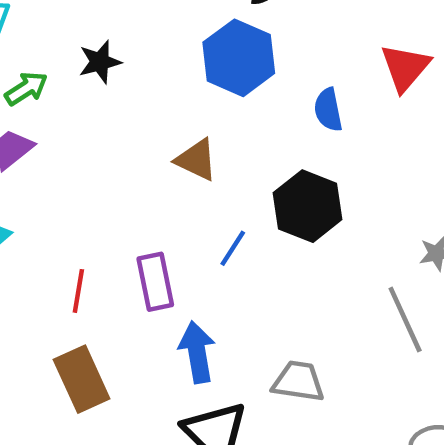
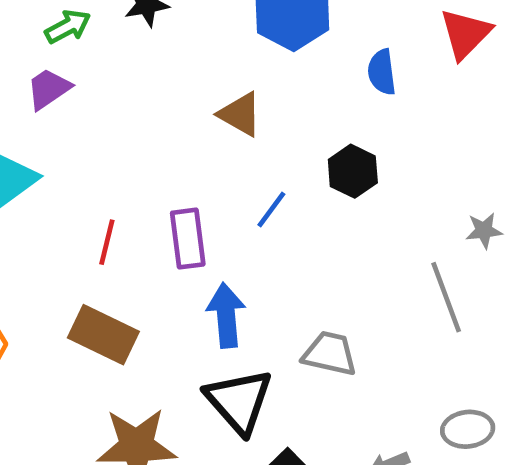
black hexagon: (308, 206) -> (353, 171), size x0.7
brown rectangle: (82, 379) -> (103, 335), turned -44

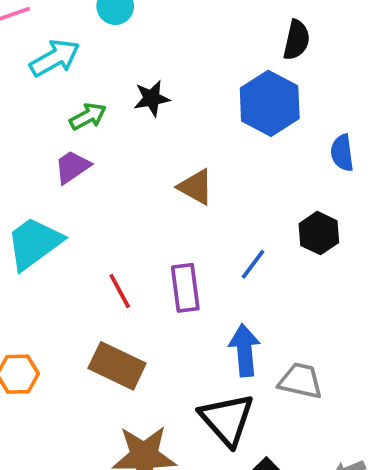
brown triangle: (240, 114) -> (196, 187), moved
red line: (107, 242) -> (120, 291), turned -42
blue arrow: (226, 315) -> (245, 350), moved

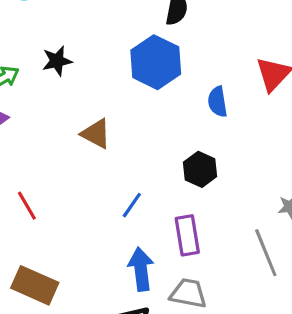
blue line: (253, 264) -> (132, 205), moved
purple rectangle: (185, 288) -> (187, 235), moved
red line: (120, 291) -> (27, 206), moved

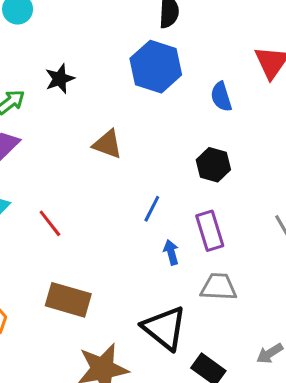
blue arrow: (141, 269) -> (171, 252), moved, size x0.6

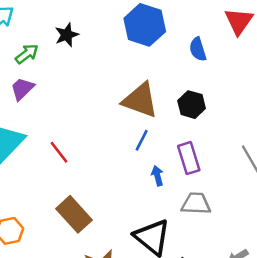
brown triangle: (107, 144) -> (140, 100), moved, size x1.5
brown rectangle: (68, 300) -> (74, 214), turned 32

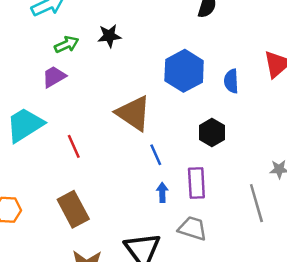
blue hexagon: (145, 25) -> (184, 71), moved
brown triangle: (140, 100) -> (133, 113), moved
blue line: (142, 140) -> (156, 155), turned -65

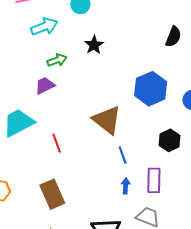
black star: (109, 36) -> (94, 45), moved, turned -30

